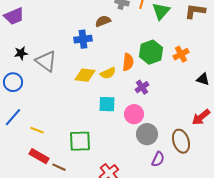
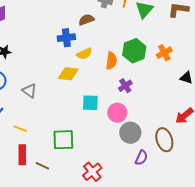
gray triangle: (46, 61) -> (29, 91), moved, size x0.7
yellow semicircle: (108, 73) -> (84, 54), moved
red rectangle: (39, 156) -> (22, 155), turned 60

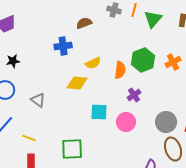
brown semicircle: (86, 20) -> (84, 23), moved
blue cross: (66, 38) -> (63, 46), moved
gray circle: (130, 133) -> (166, 122), moved

